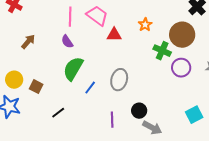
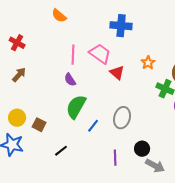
red triangle: (114, 35) -> (117, 73), turned 42
brown arrow: (28, 42) -> (19, 75), moved

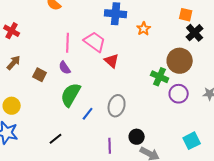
orange star: (148, 63) -> (144, 29), moved
brown square: (39, 125) -> (40, 75), moved

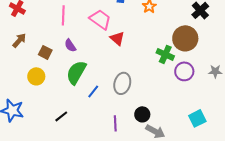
pink line: (68, 43) -> (63, 15), moved
yellow circle: (12, 106) -> (36, 76), moved

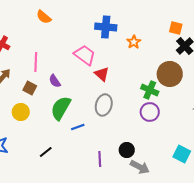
pink line: (63, 15) -> (36, 62), moved
purple circle: (184, 71) -> (150, 112), moved
gray ellipse: (122, 83) -> (104, 105), moved
blue line: (93, 91) -> (78, 127), turned 32
cyan square: (197, 118) -> (182, 154), turned -36

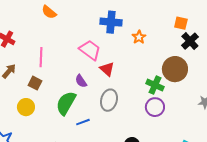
purple semicircle: (55, 81) -> (81, 81), moved

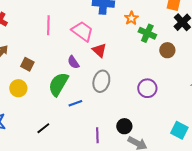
pink line: (41, 57) -> (48, 25), moved
brown circle: (175, 69) -> (167, 50), size x0.6
green cross: (155, 85) -> (147, 33), moved

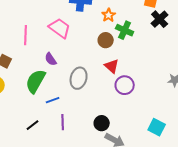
pink line: (48, 25) -> (26, 35), moved
red triangle: (99, 50) -> (112, 66), moved
brown circle: (167, 50) -> (106, 40), moved
black line: (43, 128) -> (33, 125), moved
purple line: (97, 135) -> (63, 122), moved

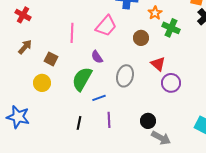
pink trapezoid: (60, 28) -> (106, 26), turned 95
brown circle: (106, 40) -> (141, 38), moved
black line: (33, 125) -> (79, 123), turned -40

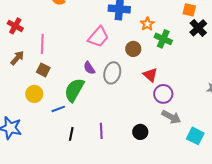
pink line: (72, 33) -> (42, 44), moved
gray ellipse: (125, 76) -> (112, 73), moved
blue line: (99, 98) -> (58, 109), moved
gray arrow: (161, 138) -> (171, 117), moved

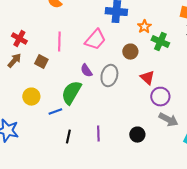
red cross: (15, 26) -> (19, 39), moved
pink line: (42, 44) -> (59, 42), moved
brown square: (43, 70) -> (41, 62), moved

